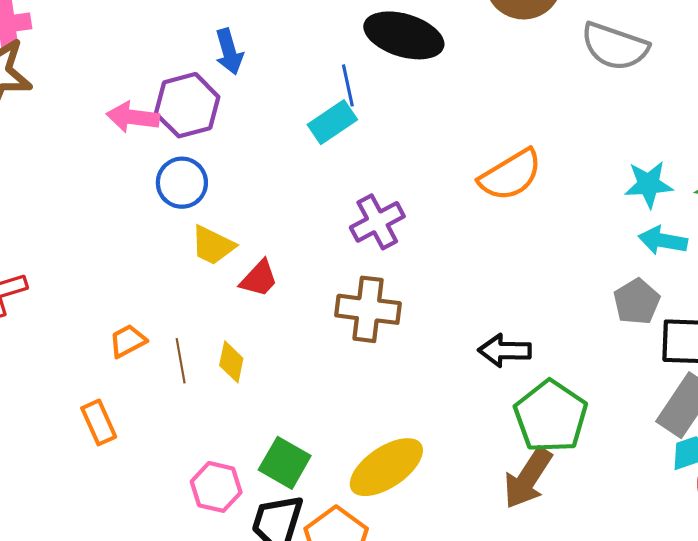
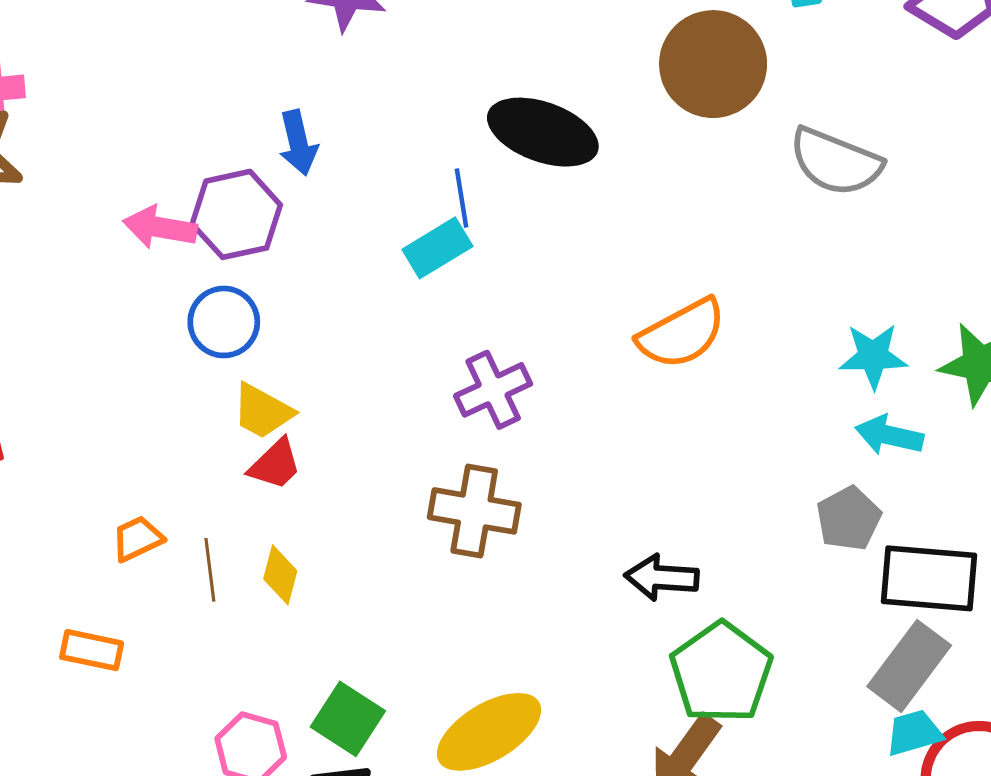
red trapezoid: (259, 279) -> (275, 464), moved
orange rectangle: (99, 422) -> (92, 650), turned -57

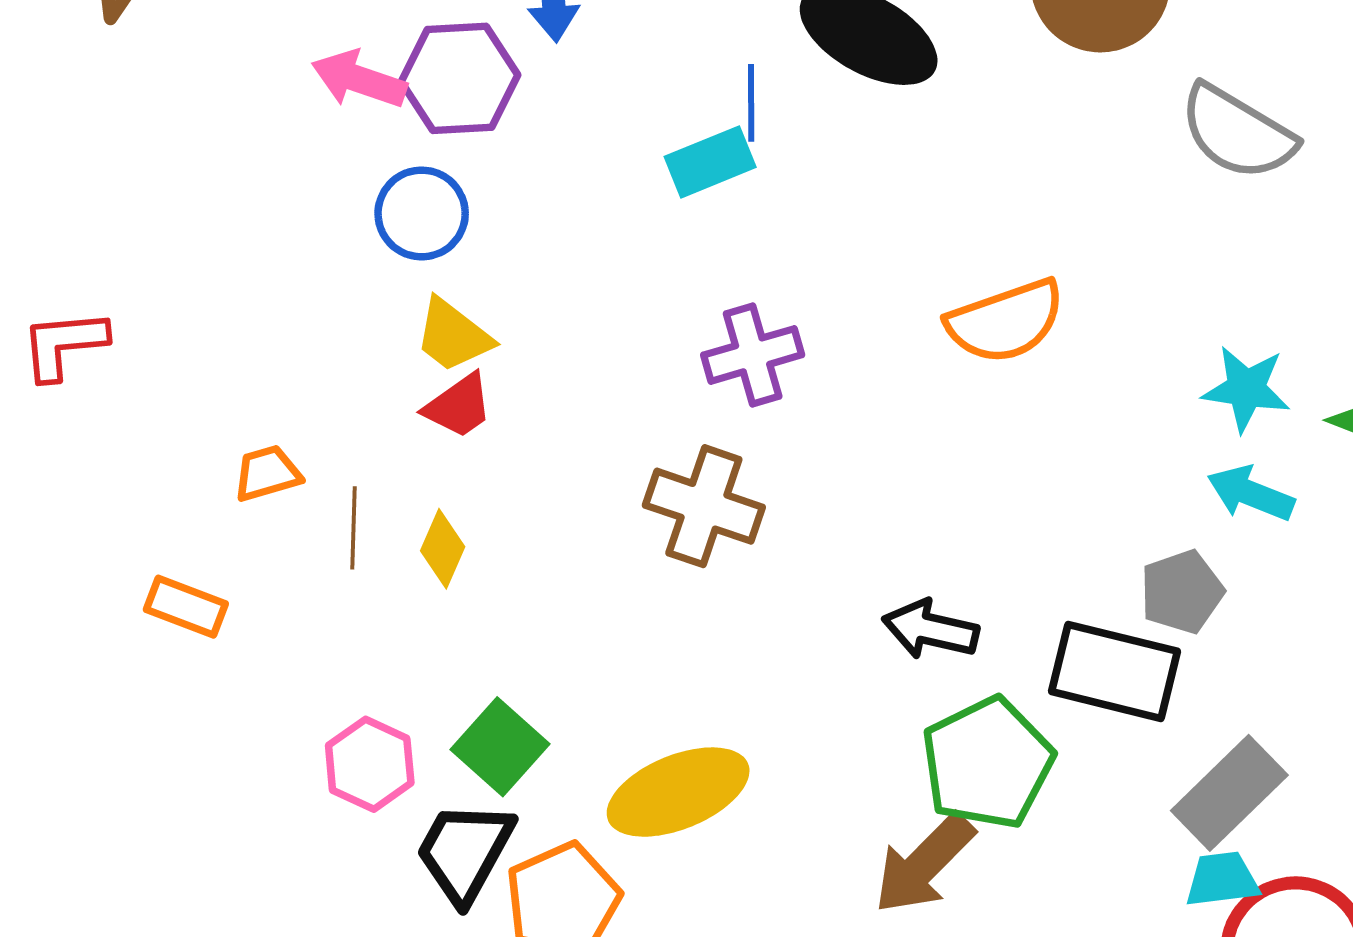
black rectangle: (929, 578) -> (1114, 671), moved

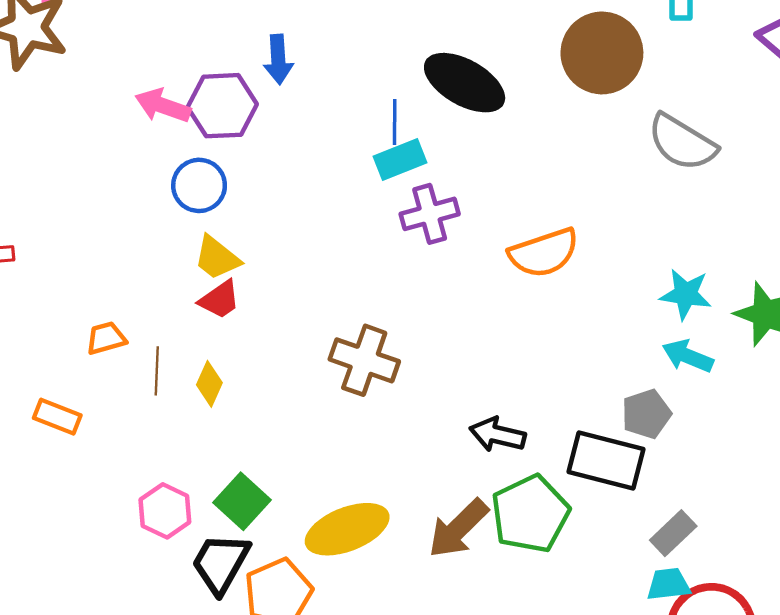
cyan rectangle: (710, 162) -> (400, 160), moved
purple cross: (753, 355) -> (430, 214), moved
gray rectangle: (1229, 793) -> (673, 533), size x0.7
brown arrow: (924, 864) -> (458, 528), moved

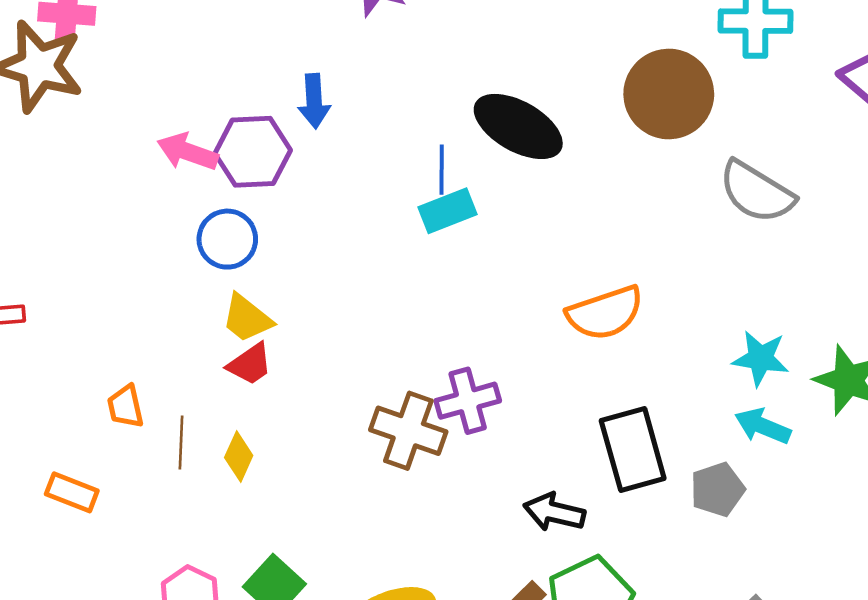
purple cross: (430, 214) -> (468, 401), moved
orange trapezoid: (106, 338) -> (125, 406), turned -87
black rectangle: (606, 461) -> (633, 450), moved, turned 60

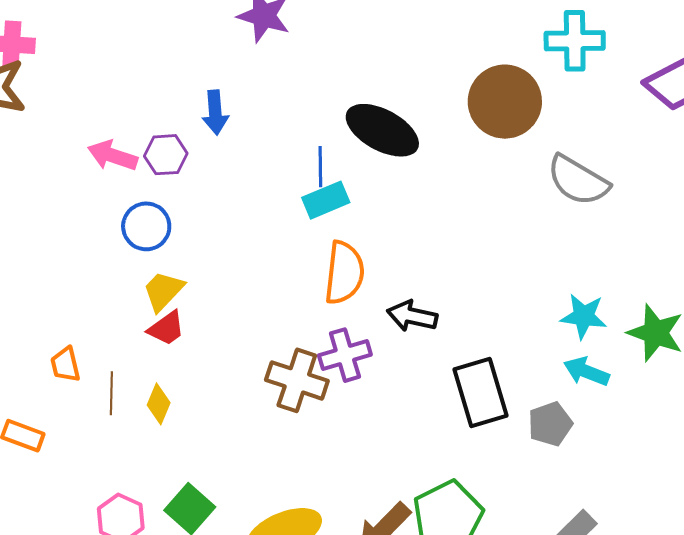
purple hexagon: (253, 152) -> (166, 155), size x0.7
orange semicircle: (605, 313) -> (344, 273), moved, turned -64
yellow trapezoid: (247, 318) -> (163, 291), turned 96
black arrow: (554, 512) -> (412, 316), moved

